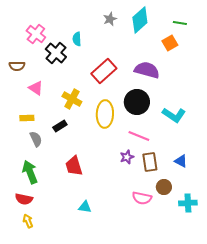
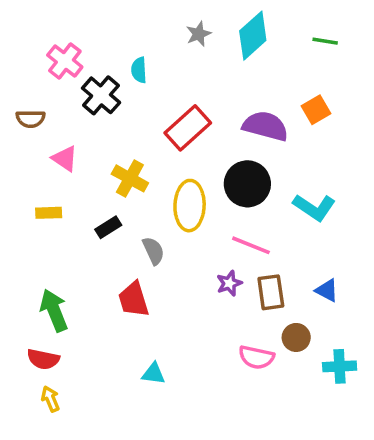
orange square: (170, 43) -> (316, 110), moved
gray semicircle: (36, 139) -> (153, 251), moved

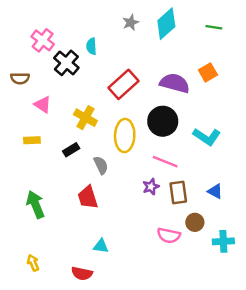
red semicircle: (43, 359) -> (82, 273), moved

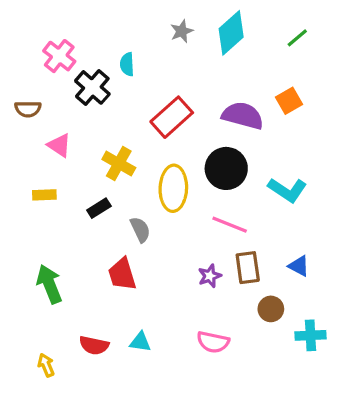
green line: (214, 27) -> (297, 38), turned -49
purple star: (151, 187) -> (210, 276), moved
pink semicircle: (169, 235) -> (213, 342), moved
red semicircle: (82, 273) -> (94, 345), moved

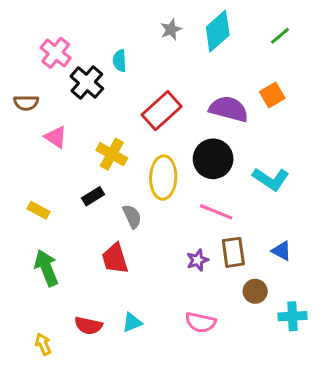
yellow rectangle: (44, 195) -> (39, 210), moved, turned 30
cyan triangle: (140, 342) -> (132, 322), turned -30

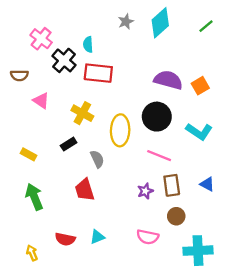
orange square: (272, 95) -> (200, 86), moved
red rectangle: (162, 111) -> (98, 73), moved, turned 48
brown circle: (255, 291) -> (176, 216), moved
cyan cross: (293, 316) -> (198, 251), moved, size x1.4

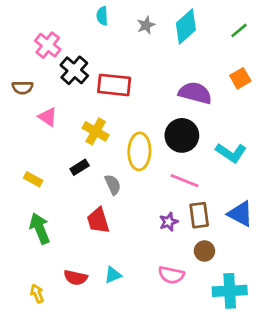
cyan semicircle: (88, 44) -> (102, 16), moved
orange square: (200, 86) -> (240, 78), moved
blue triangle: (207, 184) -> (240, 214), size x1.5

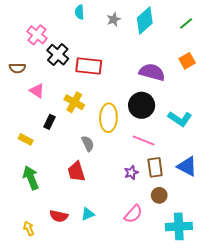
black rectangle: (80, 167) -> (49, 122), moved, turned -32
pink semicircle: (171, 275) -> (133, 214), turned -60

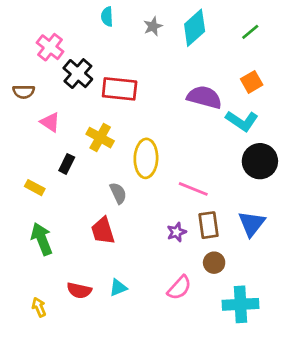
black circle: (142, 105) -> (260, 161), moved
cyan L-shape: (180, 119) -> (242, 121), moved
blue triangle: (187, 166) -> (252, 224), turned 40

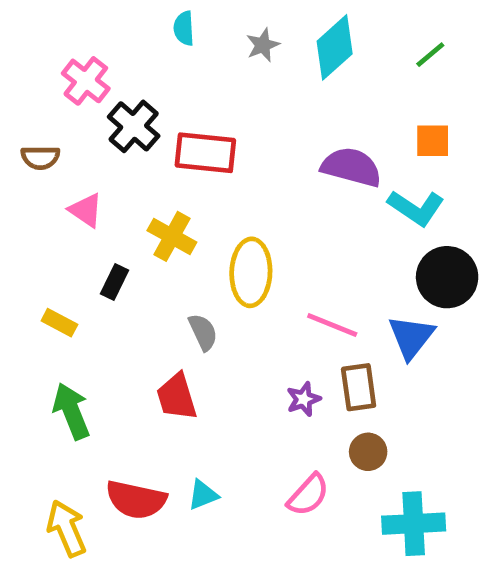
orange square: (252, 82) -> (433, 141), turned 30
blue triangle: (252, 224) -> (411, 337), moved
red semicircle: (79, 290) -> (136, 500), size x1.4
yellow arrow: (39, 307) -> (67, 528), size x1.6

